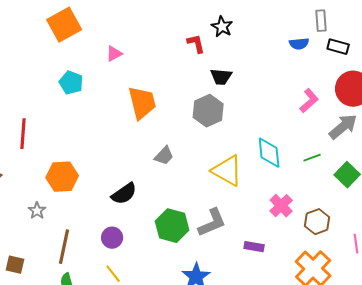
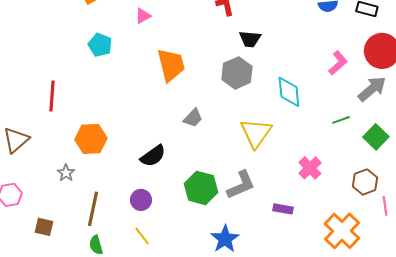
cyan diamond: (269, 153) -> (289, 92), moved
yellow triangle: (227, 171) -> (256, 133), turned 36
brown hexagon: (317, 222) -> (365, 182), moved

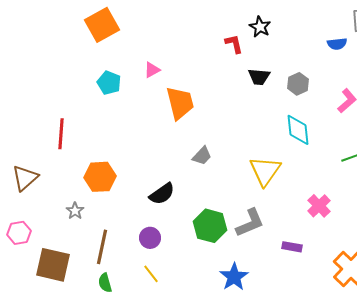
pink triangle: (143, 16) -> (152, 70), moved
gray hexagon: (237, 73) -> (298, 84), moved, size x0.7
brown square: (44, 227) -> (53, 265), size x1.8

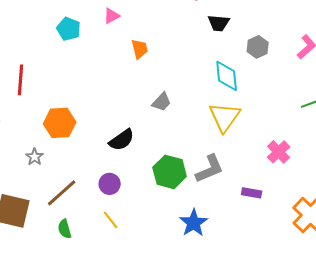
gray hexagon: (298, 84) -> (258, 47), moved
orange trapezoid: (180, 103) -> (140, 49), size x0.6
cyan diamond: (298, 130) -> (227, 76), moved
brown line: (102, 247) -> (62, 193), turned 36

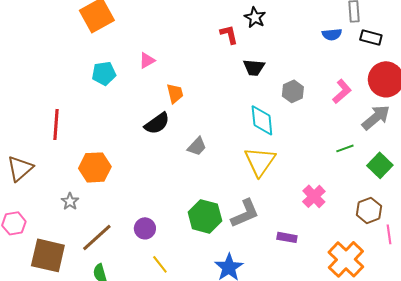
cyan pentagon: (69, 29) -> (104, 73), turned -30
black semicircle: (122, 140) -> (157, 123), moved
yellow line: (111, 220) -> (160, 264), moved

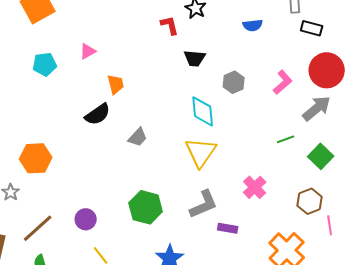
blue semicircle: (332, 34) -> (253, 25), moved
gray L-shape: (245, 213) -> (204, 204), moved

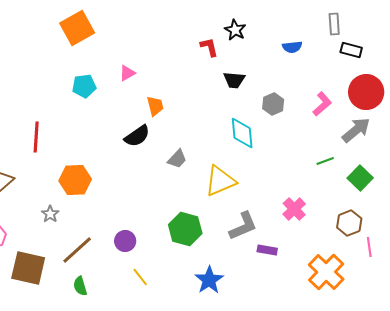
yellow triangle: (201, 152) -> (220, 181), moved, turned 32

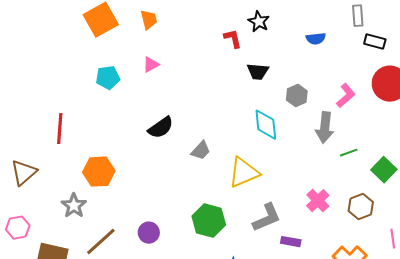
orange trapezoid: (155, 106) -> (149, 20), moved
gray arrow: (356, 130) -> (325, 128), moved, turned 136
gray star: (50, 214) -> (74, 206), size x1.4
brown hexagon: (349, 223) -> (361, 207), moved

